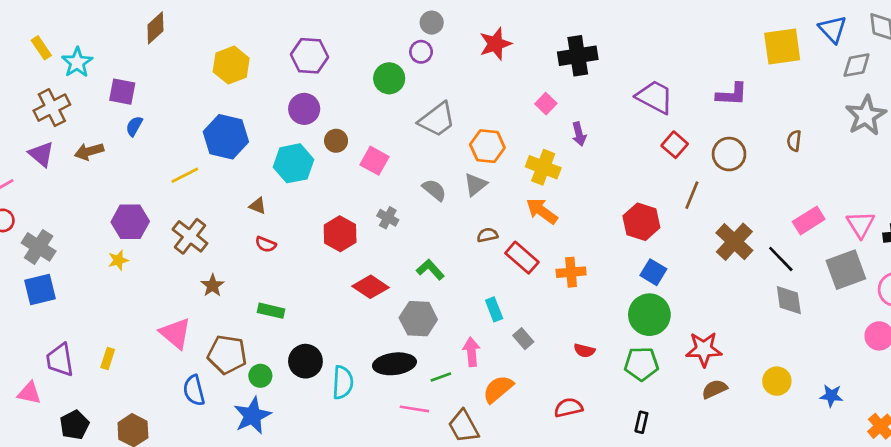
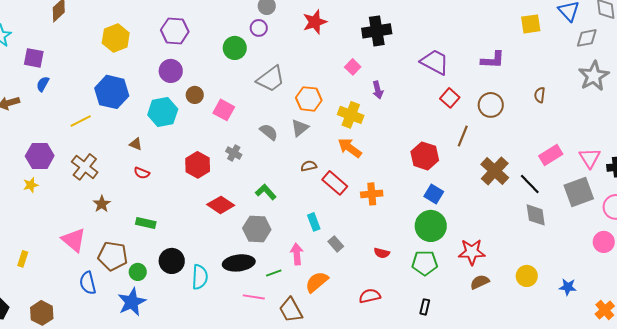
yellow square: (782, 46) -> (531, 24), size x0.7

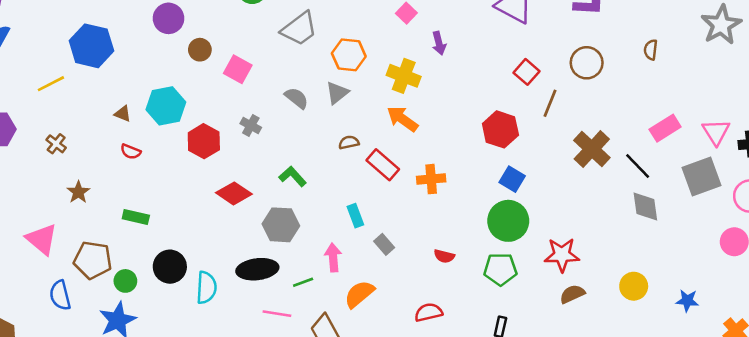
red square: (450, 98) -> (527, 72), moved
cyan hexagon: (163, 112) -> (166, 106), moved
brown cross: (85, 167) -> (56, 144), size x0.6

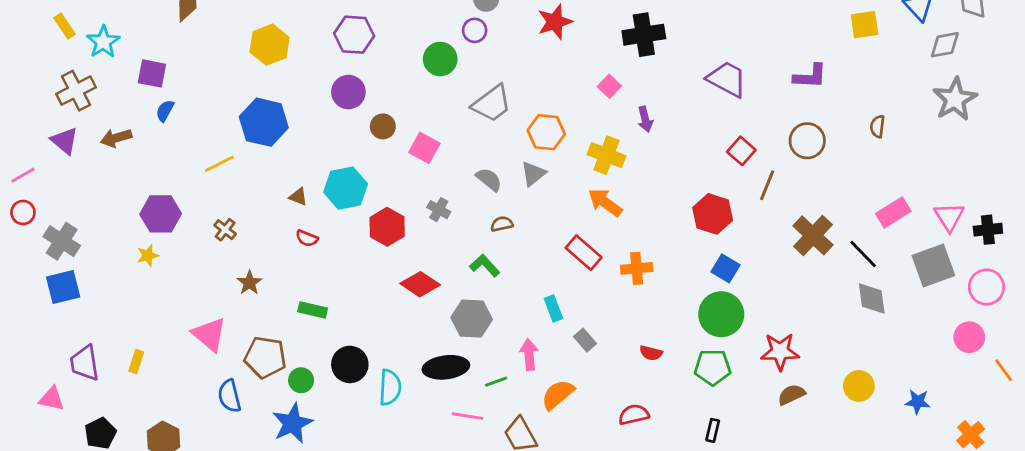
brown semicircle: (349, 142) -> (502, 224), moved

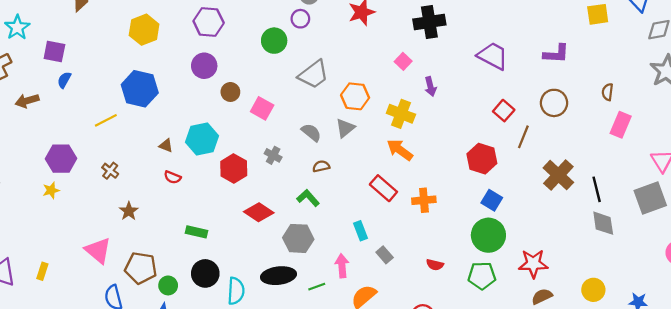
pink rectangle: (893, 212) -> (621, 125), moved, turned -35
black line: (863, 254) -> (597, 189), turned 30
green rectangle: (313, 310) -> (197, 232), moved

